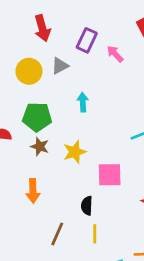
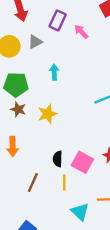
pink square: (110, 175) -> (82, 162), moved, turned 30

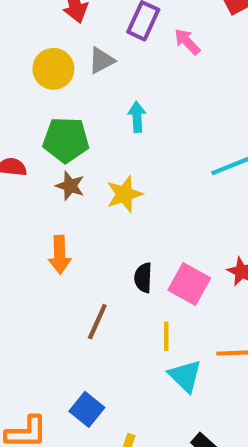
yellow line: (64, 183) -> (166, 336), moved

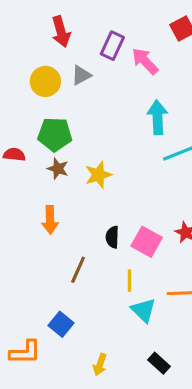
pink arrow: (187, 42) -> (145, 61), size x1.4
cyan arrow: (137, 117) -> (157, 117), moved, size x1.5
blue square: (87, 409) -> (61, 324), moved

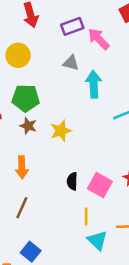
purple rectangle: (112, 46) -> (72, 26), turned 45
gray triangle: (81, 75) -> (71, 63), moved, turned 42
cyan arrow: (157, 117) -> (94, 84), moved
brown line: (78, 270) -> (22, 208), moved

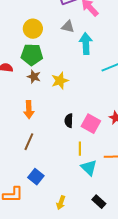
yellow circle: (18, 55) -> (33, 29), moved

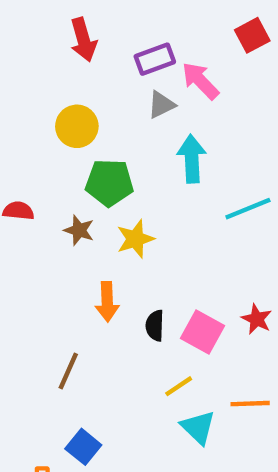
gray triangle: (68, 27) -> (161, 105), moved, turned -40
green pentagon: (32, 55) -> (109, 183), moved
orange arrow: (29, 110) -> (107, 302), moved
yellow line: (80, 149) -> (179, 386), turned 56

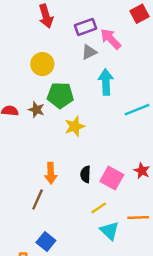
brown star: (79, 230) -> (36, 110), moved
orange arrow: (107, 302) -> (51, 173), moved

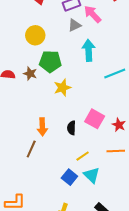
pink square: (112, 178) -> (95, 119), moved
orange line: (138, 218) -> (116, 151), moved
blue square: (46, 242) -> (69, 177), moved

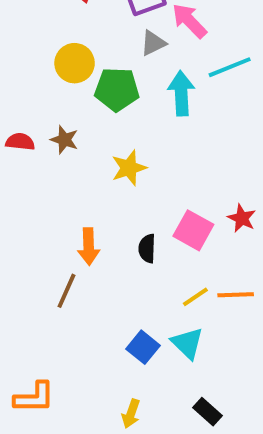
green pentagon: (50, 61) -> (117, 89), moved
cyan line: (115, 74) -> (230, 67), moved
red star: (119, 125) -> (242, 218), moved
yellow line: (83, 156) -> (195, 297), moved

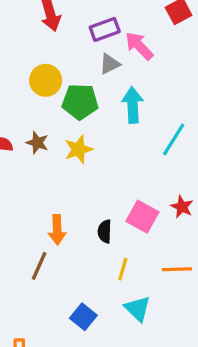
cyan line: (230, 67) -> (174, 139), moved, turned -36
yellow star: (129, 168) -> (78, 149), moved
yellow line: (195, 297) -> (123, 269), moved, turned -40
blue square: (143, 347) -> (83, 317), moved

